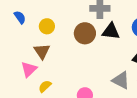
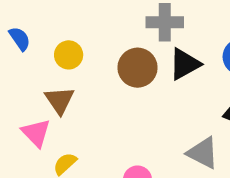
black triangle: (111, 31) -> (185, 64), turned -36
pink triangle: (29, 69) -> (36, 133), turned -30

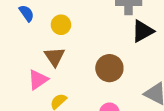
brown circle: (138, 68) -> (109, 68), moved
pink triangle: (36, 133) -> (38, 80), turned 40

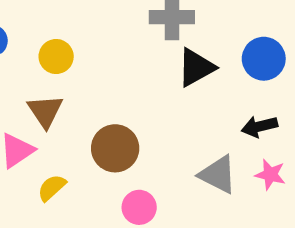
brown circle: (109, 68) -> (115, 148), moved

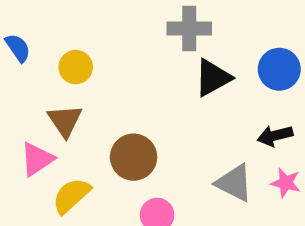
yellow semicircle: (52, 188) -> (71, 196), size x1.4

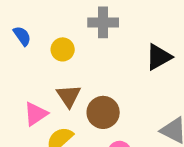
gray cross: (189, 29) -> (103, 22), moved
brown triangle: (65, 121) -> (69, 96), moved

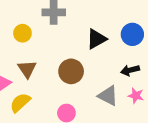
brown circle: (103, 112) -> (71, 71), moved

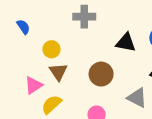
yellow circle: (22, 33) -> (52, 49), moved
black triangle: (97, 39) -> (126, 43), turned 40

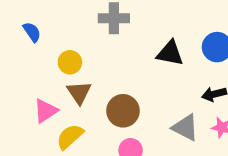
brown circle: (101, 74) -> (123, 111), moved

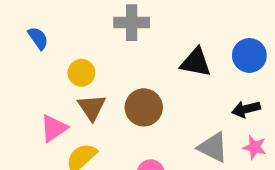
brown circle: (123, 111) -> (144, 107), moved

